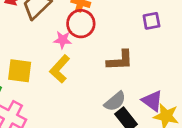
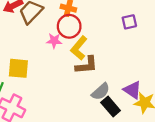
brown L-shape: (120, 60) -> (86, 65), moved
yellow L-shape: (60, 69) -> (79, 48), moved

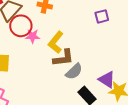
red circle: (69, 26) -> (21, 26), moved
gray semicircle: (101, 92) -> (74, 71), moved

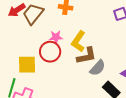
red circle: (21, 26) -> (50, 52), moved

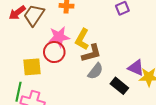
pink star: (56, 37) -> (59, 37), size x1.5
gray semicircle: (98, 68) -> (95, 71), moved

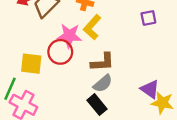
yellow L-shape: (82, 39) -> (92, 27), moved
black rectangle: (119, 86) -> (97, 105), moved

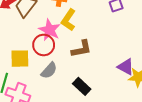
pink star: (69, 36) -> (50, 30), turned 30
gray semicircle: (103, 83) -> (49, 71), moved

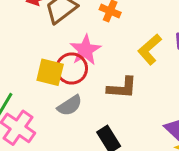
yellow L-shape: (68, 20) -> (150, 49), moved
yellow square: (20, 59) -> (50, 72), moved

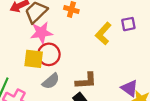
pink star: (85, 50) -> (41, 33), moved, turned 30
brown L-shape: (122, 88) -> (86, 81), moved

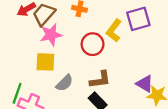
purple square: (128, 24) -> (138, 19), size x1.6
red circle: (49, 54) -> (93, 44), moved

